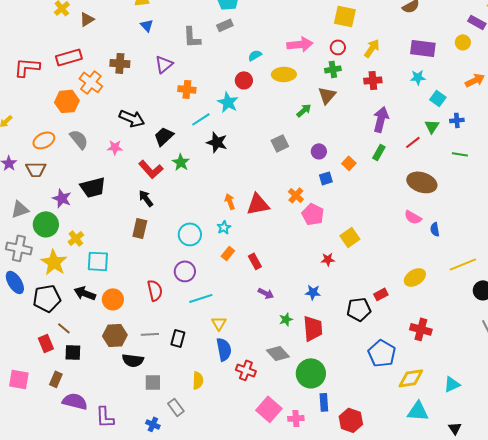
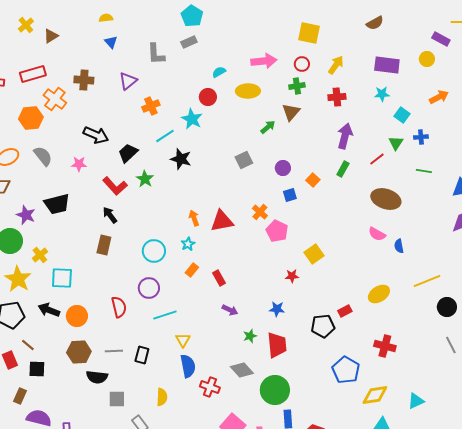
orange cross: (187, 89) -> (151, 106), turned -30

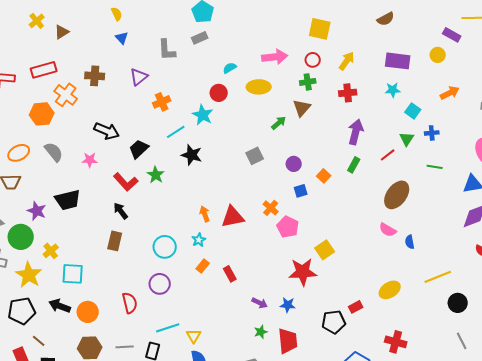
yellow semicircle: (106, 18) -> (117, 14), turned 72
brown ellipse: (386, 199) -> (397, 195), turned -72
red star: (292, 276) -> (303, 272), size x2.0
purple arrow: (230, 310) -> (260, 303), moved
cyan line: (165, 315) -> (168, 328), moved

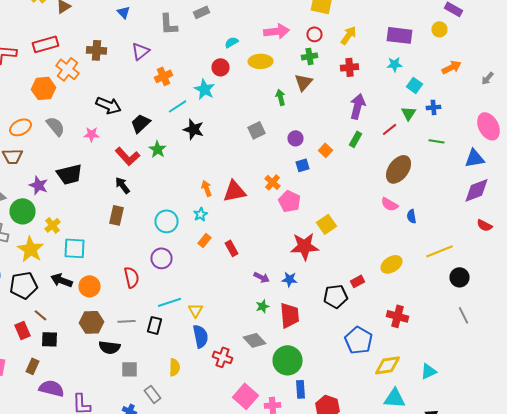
green arrow: (279, 123) -> (280, 97), turned -63

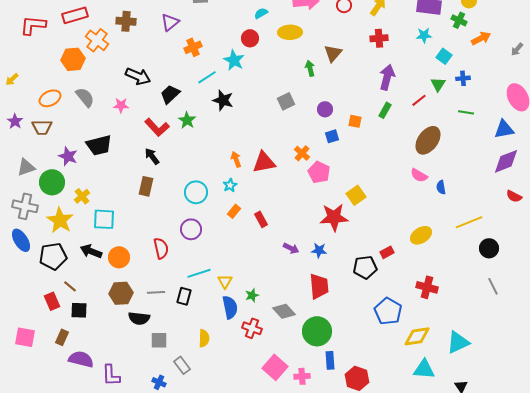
green cross: (310, 56) -> (459, 20), moved, turned 35
orange square: (326, 150) -> (355, 121), turned -32
green star: (262, 306) -> (252, 295), moved
cyan triangle: (428, 371) -> (458, 342), size x1.4

